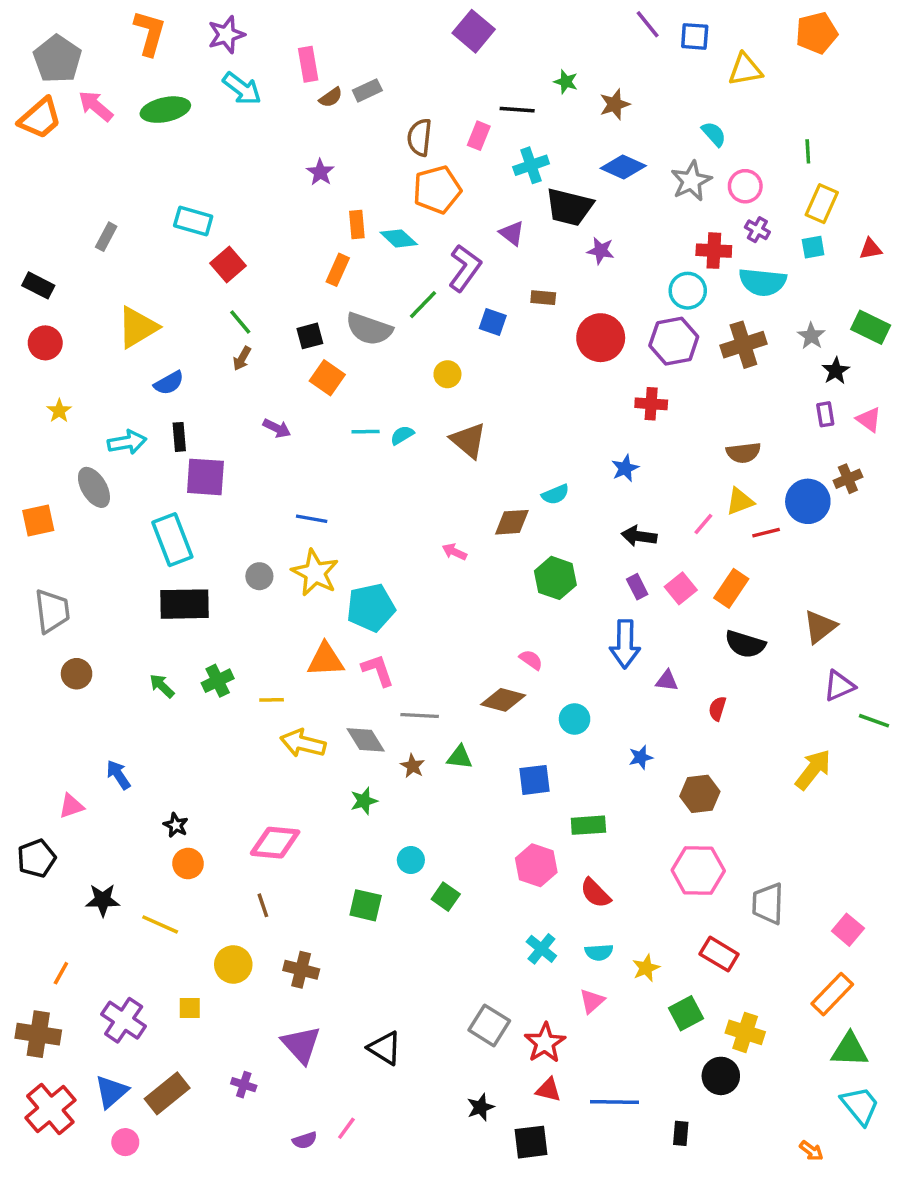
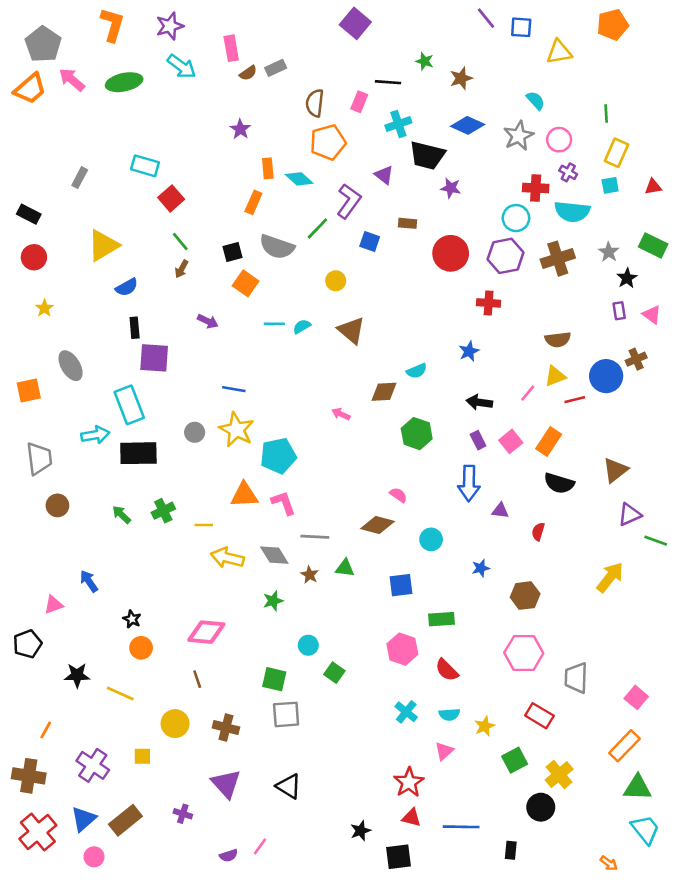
cyan arrow: (127, 442) -> (95, 435), moved
gray square: (489, 1025) -> (286, 714), moved, turned -36
yellow cross: (745, 1032) -> (559, 775), turned 32

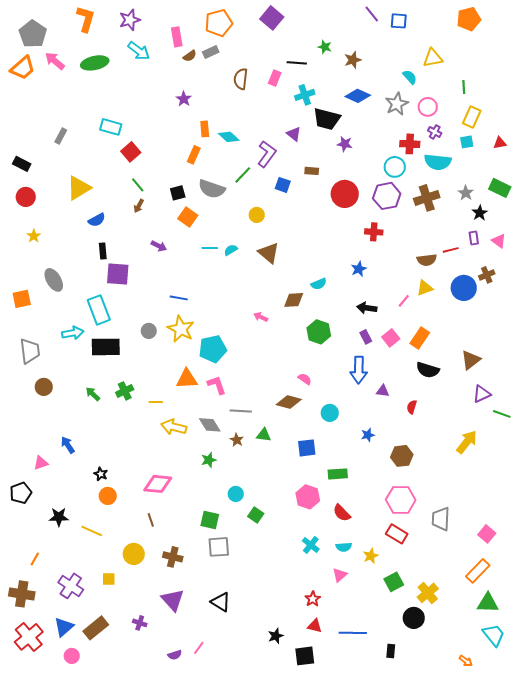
yellow triangle: (559, 52) -> (433, 58), moved
orange pentagon: (328, 142) -> (219, 23), moved
red line: (575, 400) -> (451, 250), moved
red rectangle: (539, 716) -> (397, 534), moved
red star: (409, 782) -> (313, 599), size x0.7

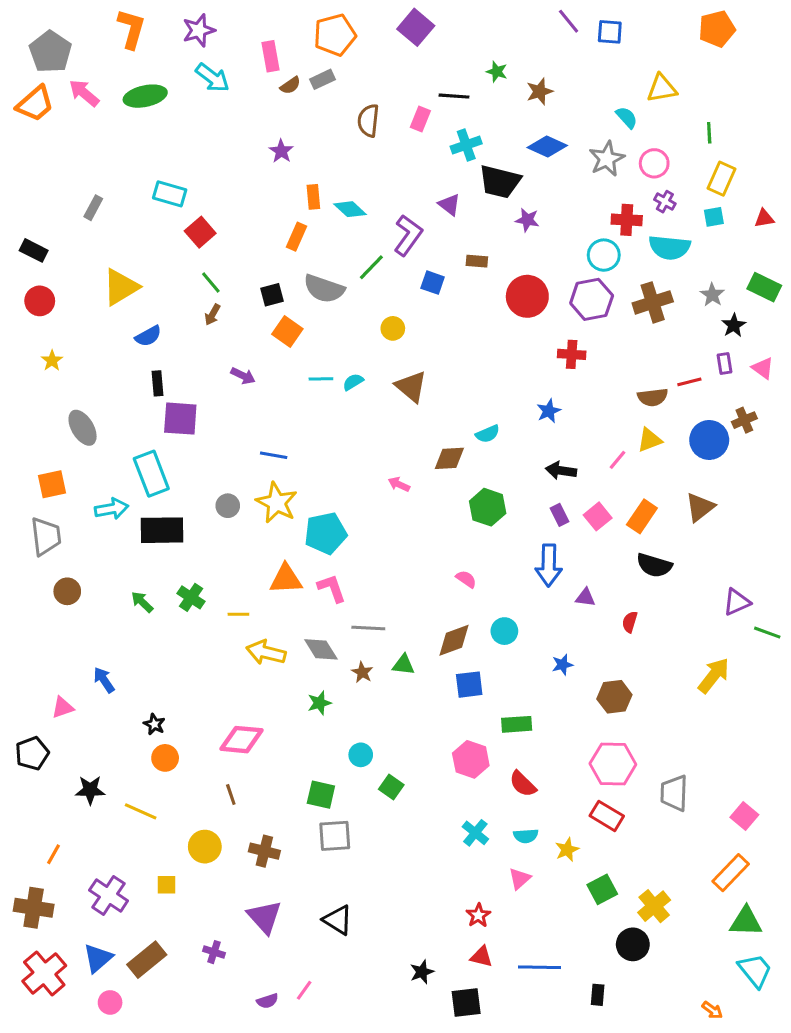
orange square: (22, 299) -> (52, 484), moved
brown triangle: (471, 360) -> (700, 507), moved
green cross: (125, 391) -> (191, 597), turned -30
brown diamond: (289, 402) -> (454, 640), moved, turned -35

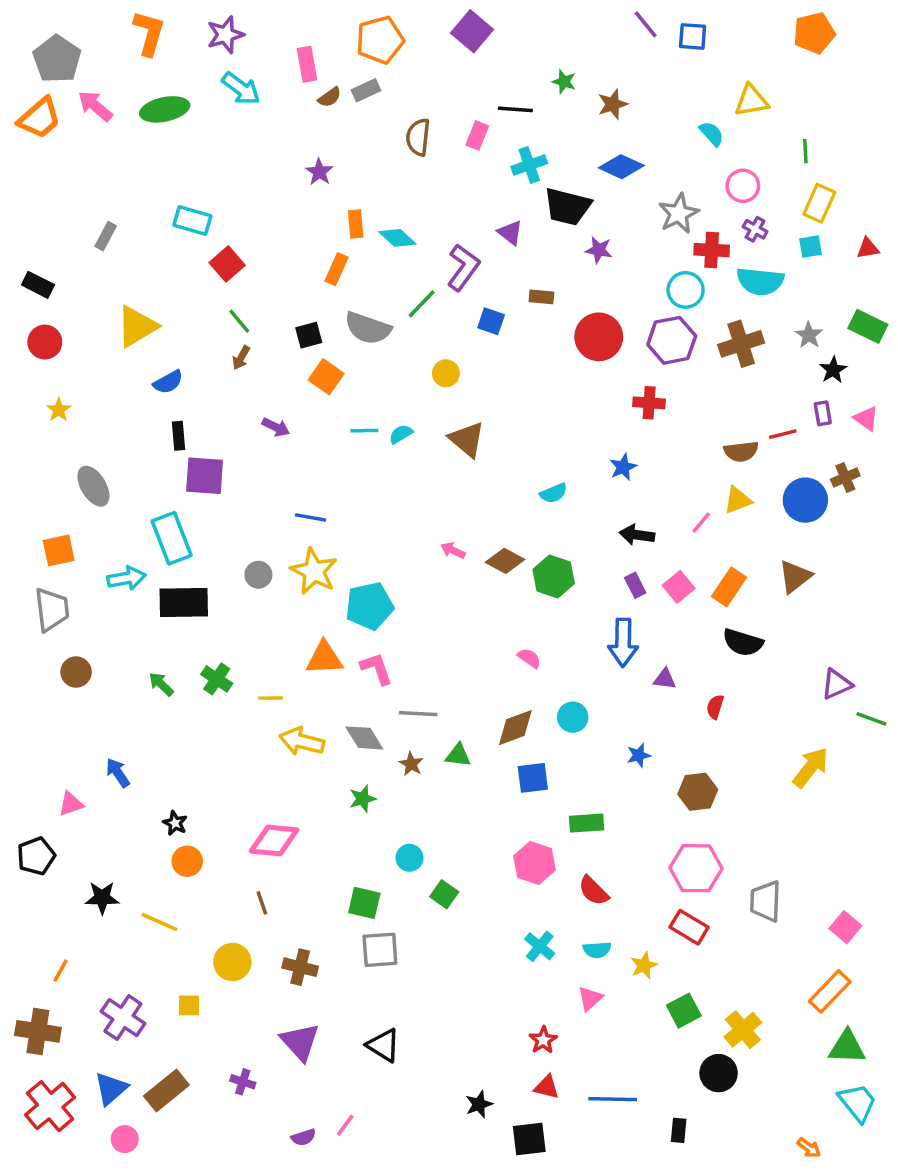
gray star: (607, 159) -> (679, 214), moved
brown diamond: (449, 458) -> (505, 561), moved, turned 32

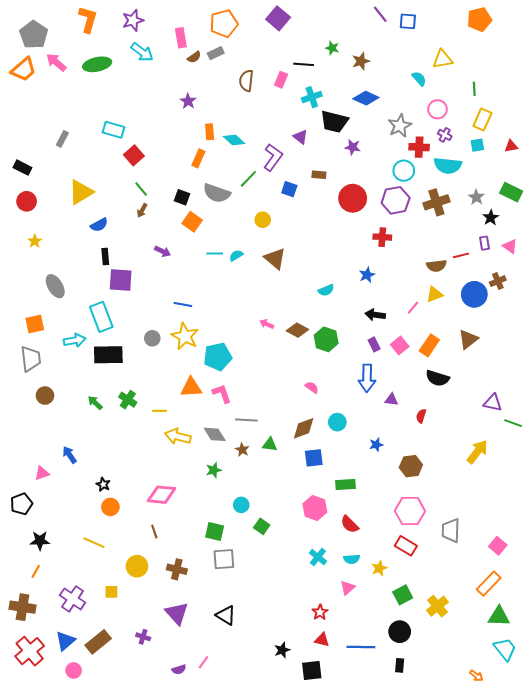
black square: (309, 335) -> (182, 197), turned 35
purple triangle: (837, 684) -> (493, 403), turned 36
black star: (102, 898) -> (40, 541), moved
black circle: (719, 1073) -> (400, 632), moved

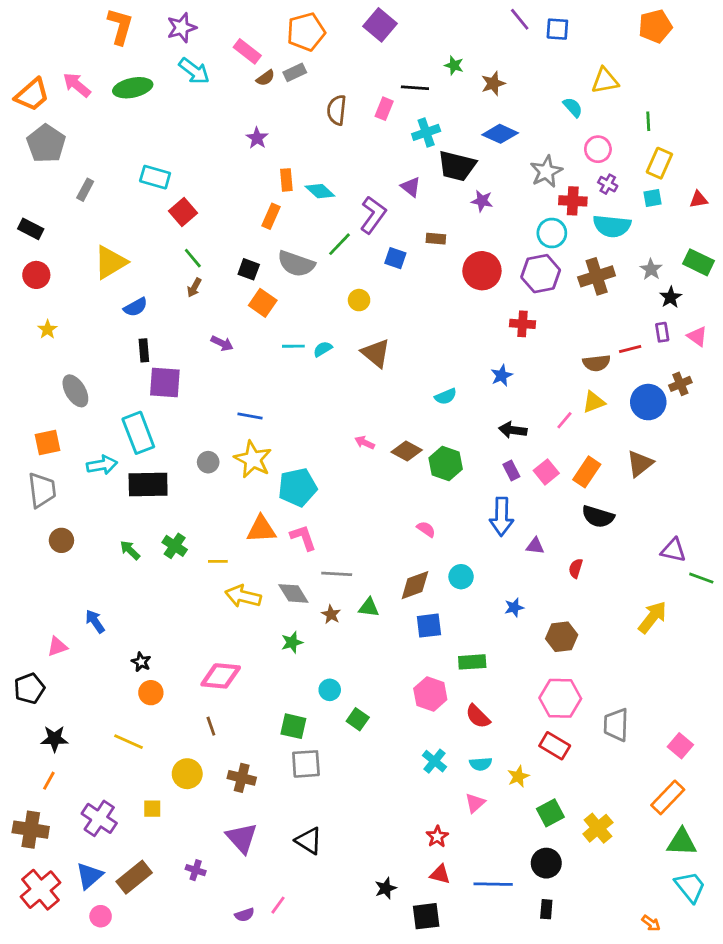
gray pentagon: (34, 35) -> (46, 144), moved
pink rectangle: (181, 38) -> (247, 51), turned -42

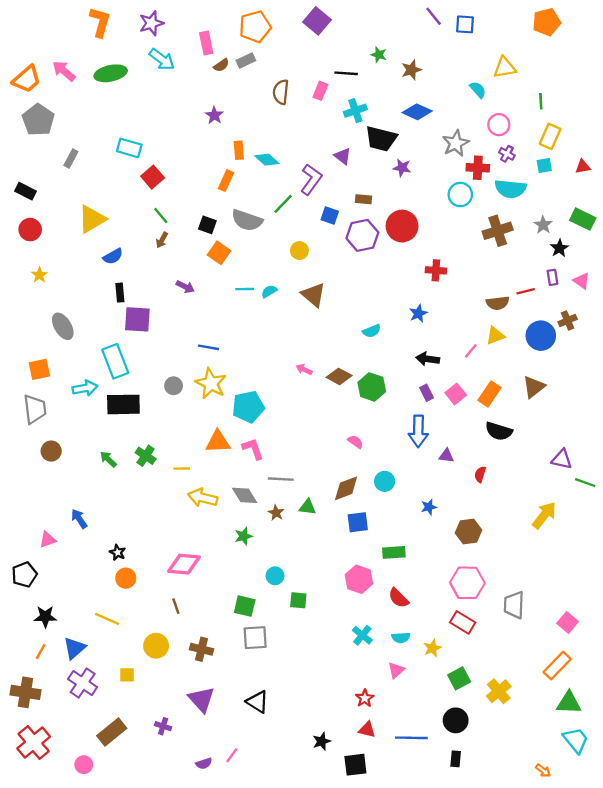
pink rectangle: (247, 51) -> (206, 43), turned 40
purple hexagon: (541, 274) -> (362, 235), moved
green square: (358, 719) -> (298, 600), turned -30
blue triangle: (89, 876) -> (74, 648), moved

